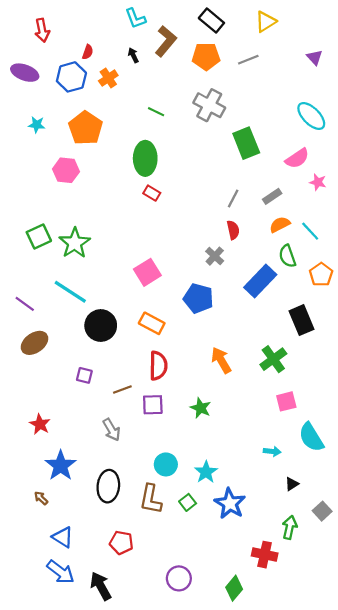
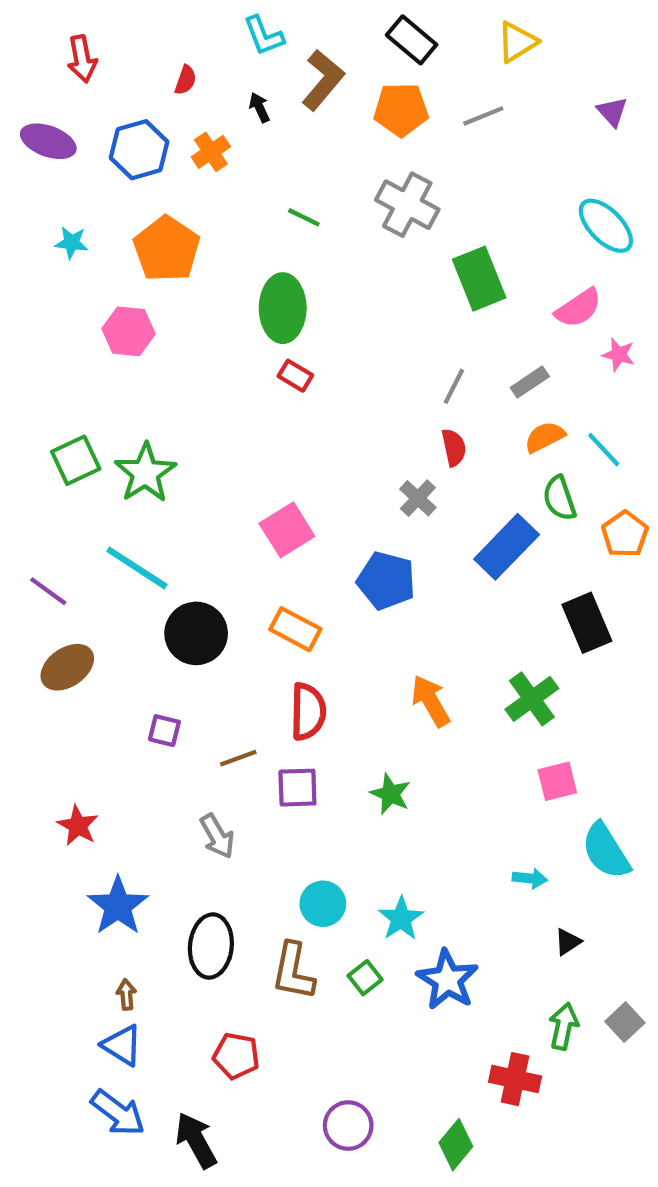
red semicircle: (88, 52) -> (186, 80), moved
brown arrow: (41, 498) -> (126, 995), moved, turned 40
gray square: (322, 511) -> (625, 1022), moved

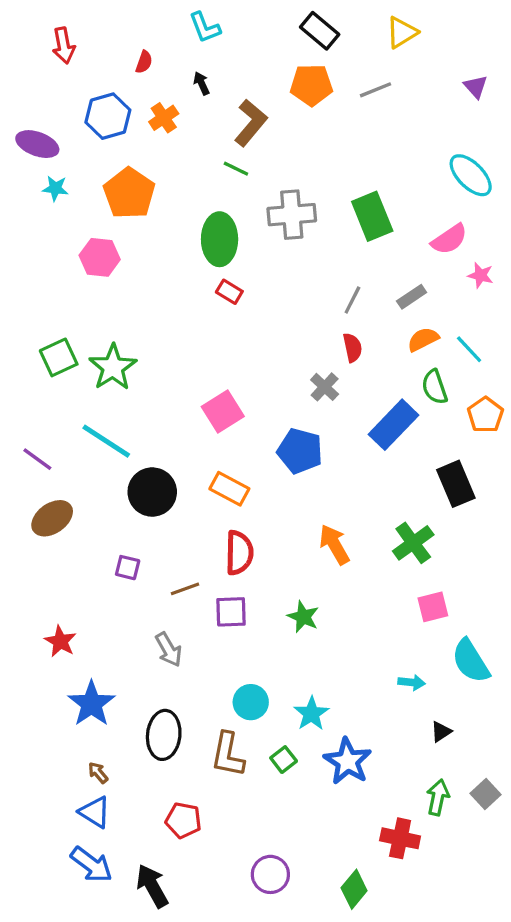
brown L-shape: (323, 80) -> (251, 123), moved
purple ellipse: (48, 141) -> (37, 144), moved
gray cross: (407, 205) -> (292, 215), moved, turned -33
brown arrow: (126, 995) -> (98, 773), turned -35

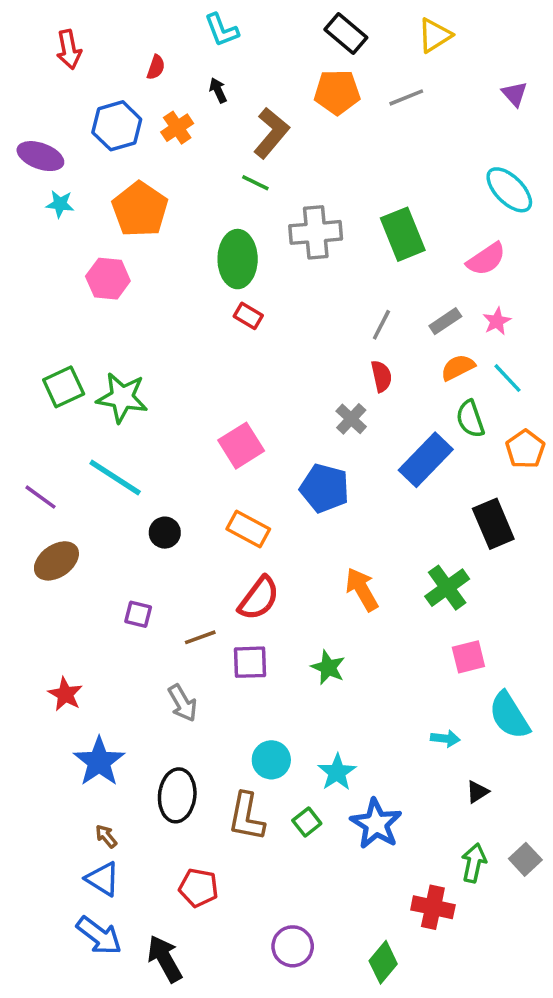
pink star: (481, 275) -> (497, 321), moved, turned 30
green star: (113, 367) -> (122, 398), turned -30
black circle: (152, 492) -> (165, 533), size x0.6
red semicircle: (239, 553) -> (259, 598), turned 36

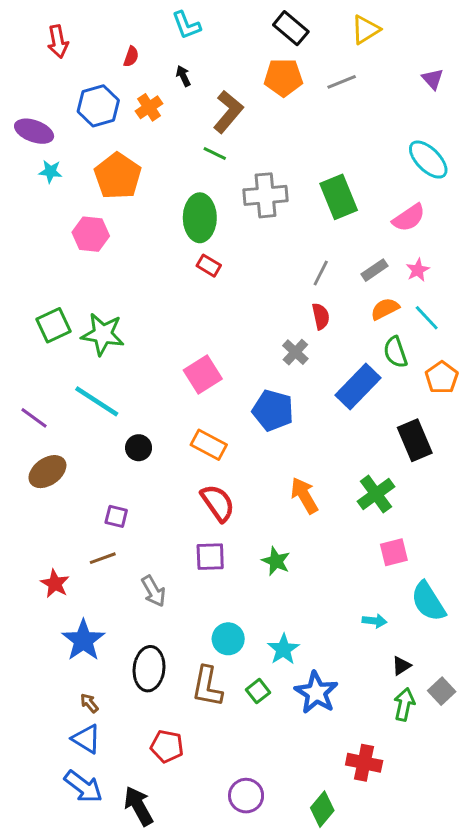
red semicircle: (259, 598) -> (218, 503), turned -72
brown line: (200, 637) -> (103, 558), moved
gray square: (525, 859) -> (442, 691), moved
green arrow: (474, 863) -> (404, 705), moved

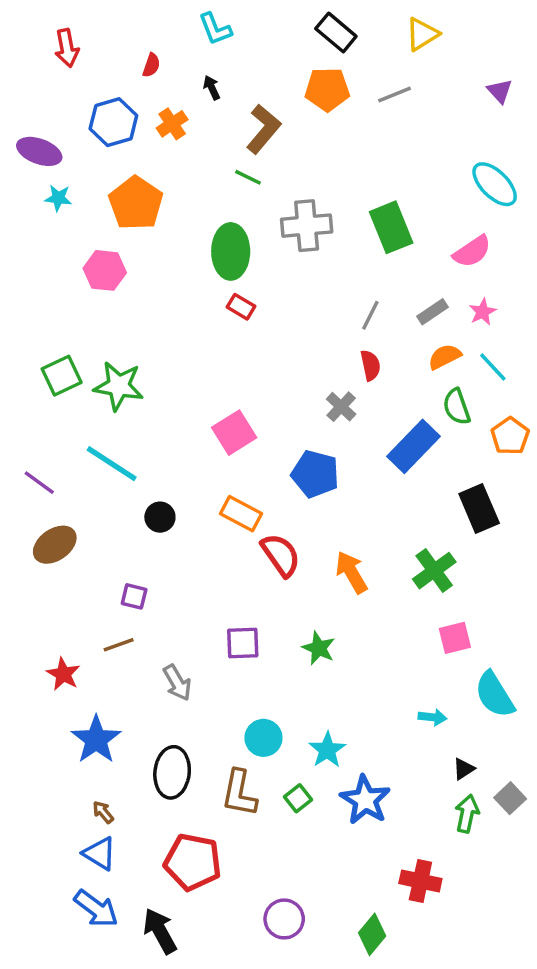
red semicircle: (218, 503) -> (281, 555), moved
red pentagon: (167, 746) -> (193, 862), size x1.5

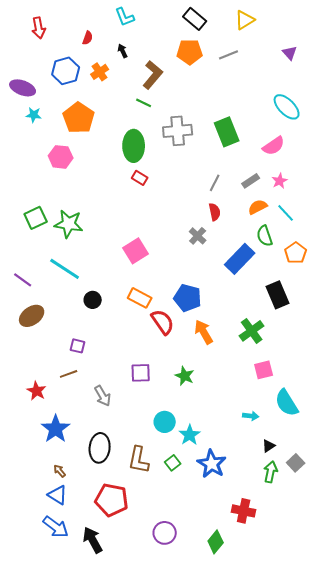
blue pentagon: (315, 474) -> (188, 298), moved
cyan circle: (263, 738) -> (165, 422), moved

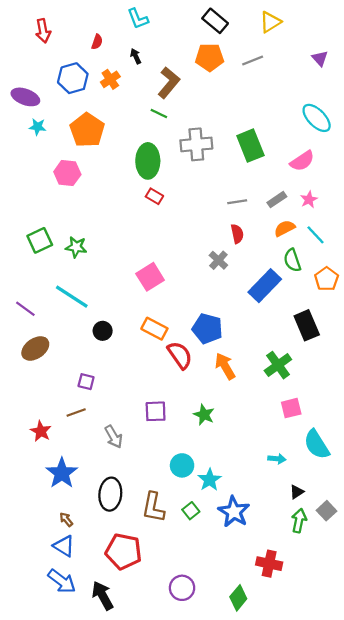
gray line: (215, 183) -> (237, 202), turned 54
green star: (69, 224) -> (76, 247), size x0.7

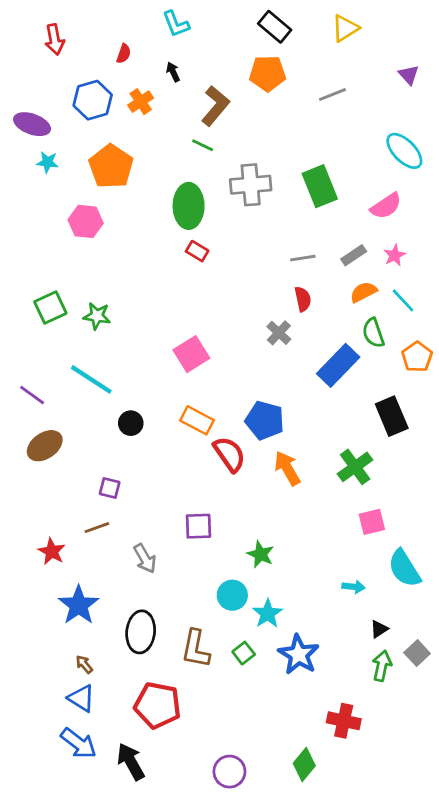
gray line: (253, 61) -> (332, 94), moved
green star: (204, 415) -> (261, 554), moved
purple circle: (182, 588) -> (229, 772), moved

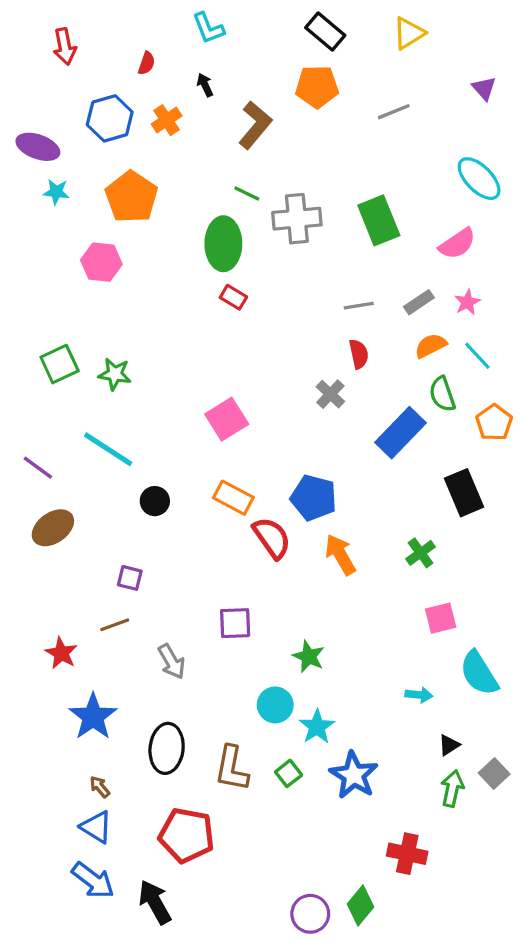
green line: (203, 145) -> (247, 194), moved
green cross: (355, 467) -> (421, 553), size x0.7
purple circle: (229, 772) -> (310, 914), moved

